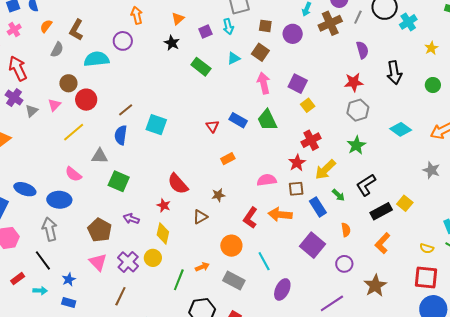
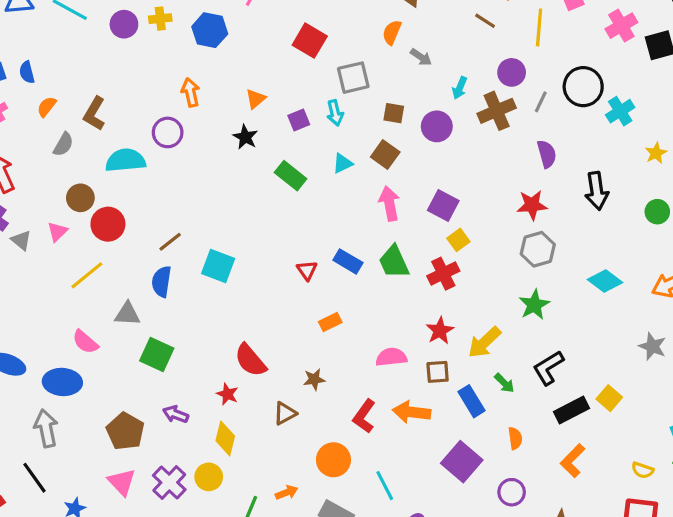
gray triangle: (32, 111) -> (21, 240), turned -40
red cross: (311, 140) -> (443, 274), moved

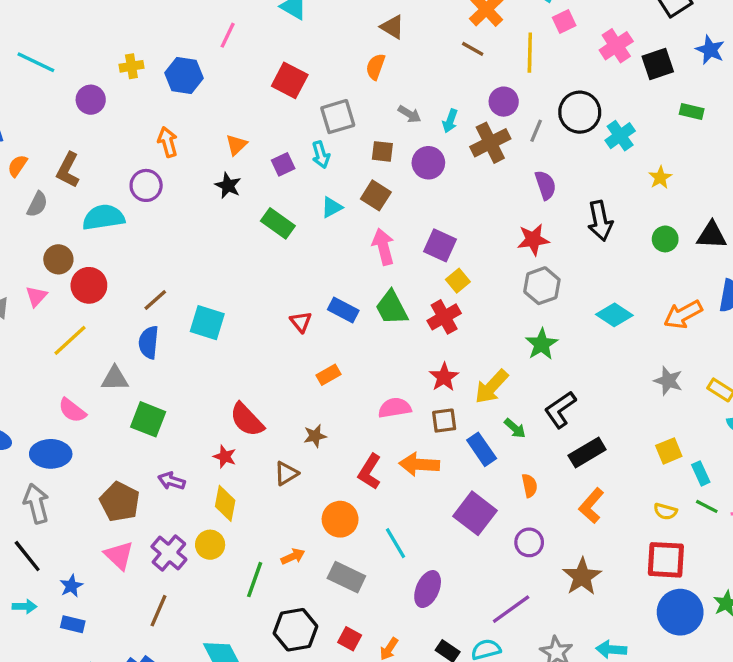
purple circle: (124, 24) -> (91, 100), moved
gray arrow: (421, 57) -> (409, 114), moved
yellow square: (609, 398) -> (669, 451), moved, turned 30

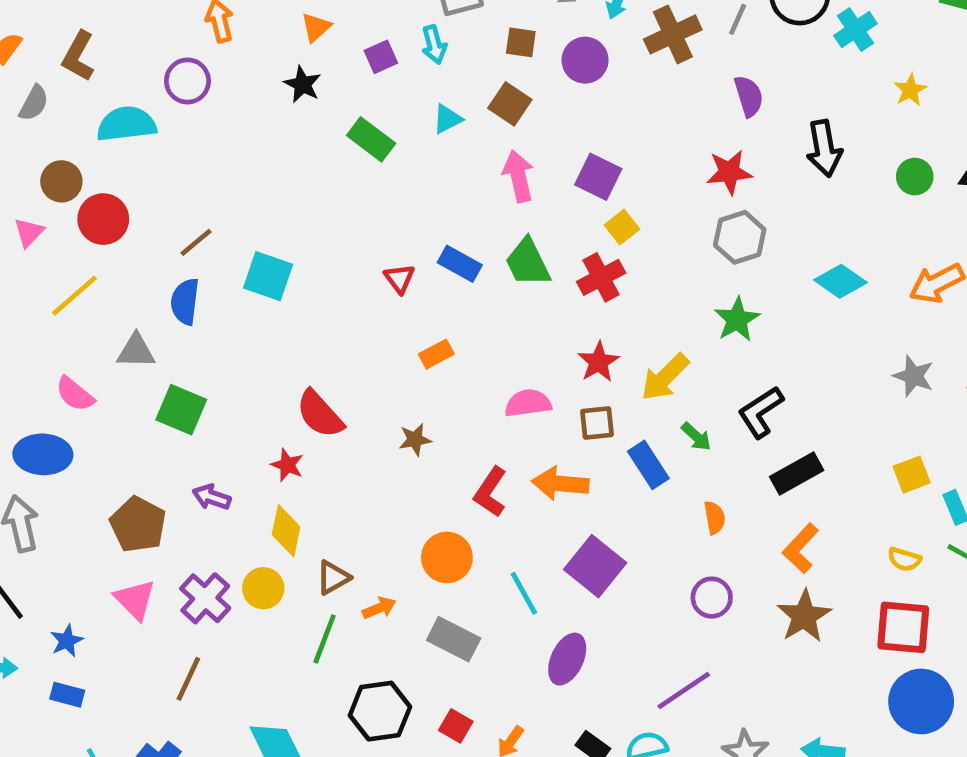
brown triangle: (286, 473) -> (333, 578), moved
purple square: (475, 513) -> (595, 566), moved
brown star: (582, 577) -> (804, 616), moved

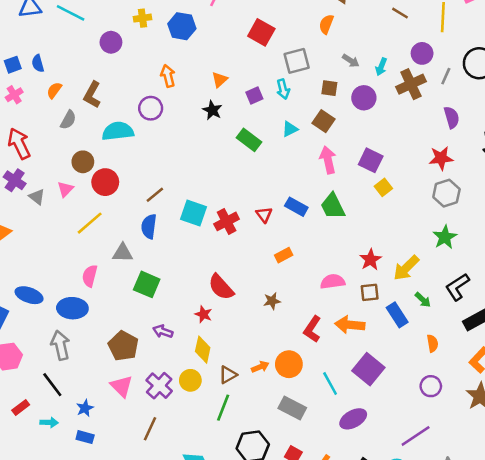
red cross: (601, 277) -> (227, 221), moved
pink semicircle: (75, 394) -> (90, 276), turned 65
orange arrow: (379, 608) -> (260, 367), moved
purple ellipse: (567, 659) -> (353, 419), turned 36

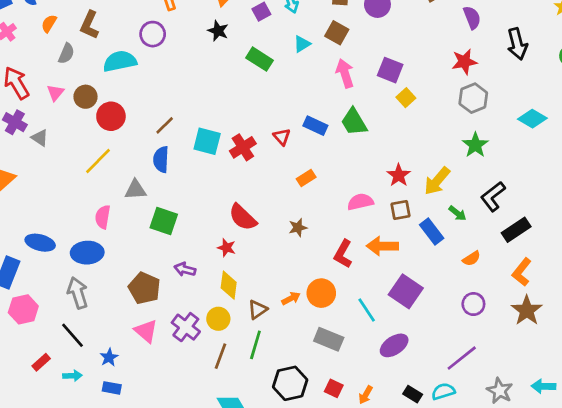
pink triangle: (65, 189) -> (55, 93), moved
orange semicircle: (432, 343) -> (471, 259), turned 72
brown line: (150, 429) -> (221, 356), moved

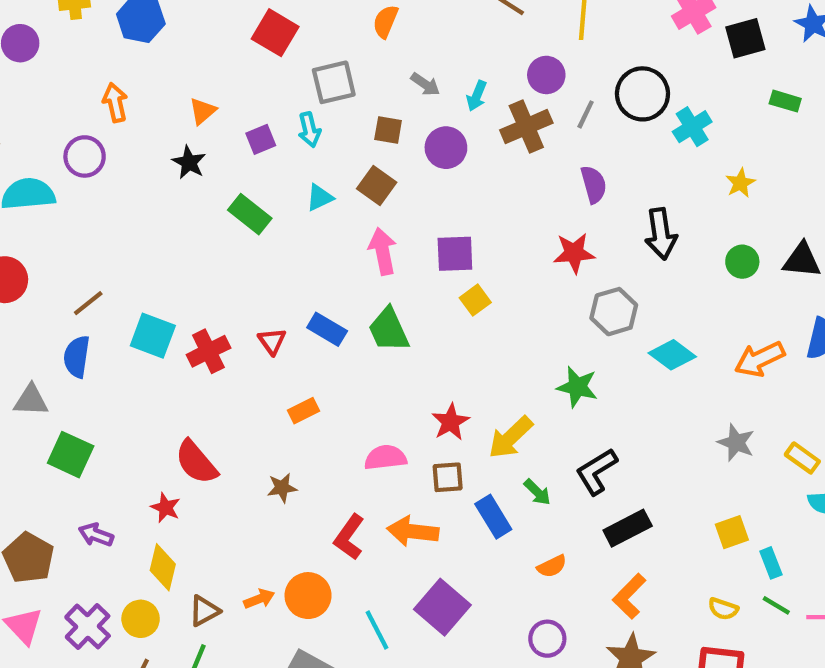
purple square: (390, 70) -> (455, 254), turned -30
gray hexagon: (473, 98) -> (614, 312), moved
green star: (475, 145) -> (577, 387), turned -30

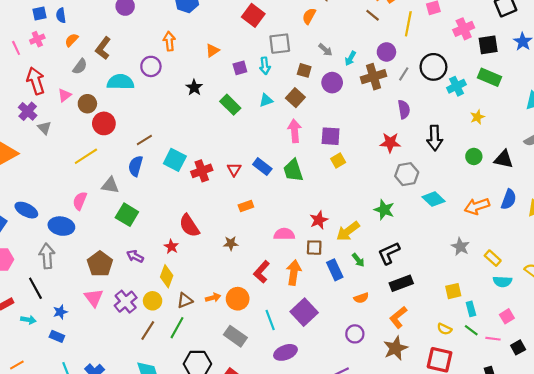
green rectangle: (785, 101) -> (489, 77), moved, size x1.5
black star: (189, 162) -> (194, 87), moved
orange arrow: (413, 531) -> (294, 273), turned 85

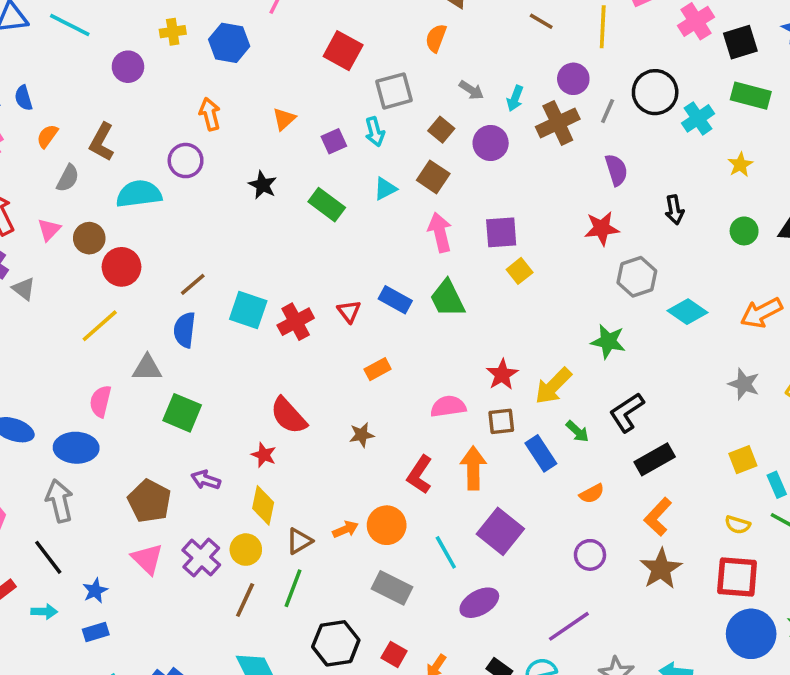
brown square: (304, 70) -> (441, 130), turned 32
black arrow: (435, 138) -> (674, 210), size x0.7
blue rectangle: (57, 336) -> (96, 632), turned -32

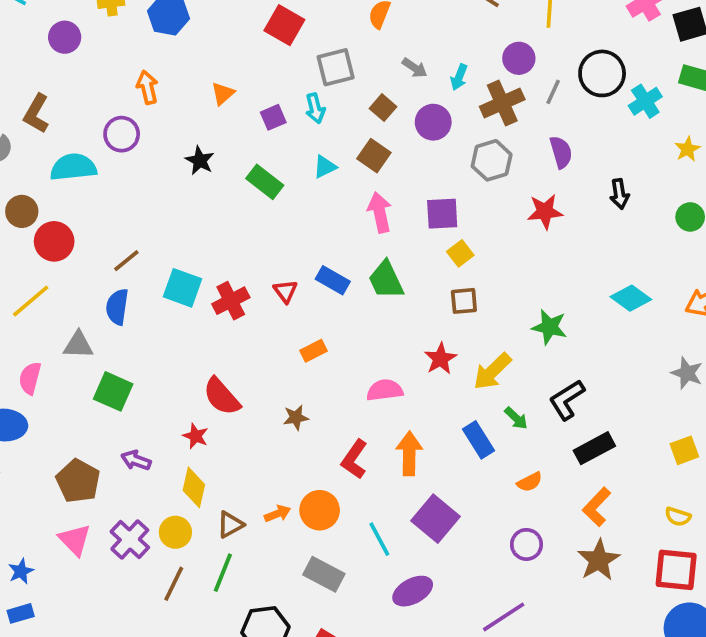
gray hexagon: (637, 277) -> (492, 160), moved
brown square: (501, 421) -> (464, 301), moved

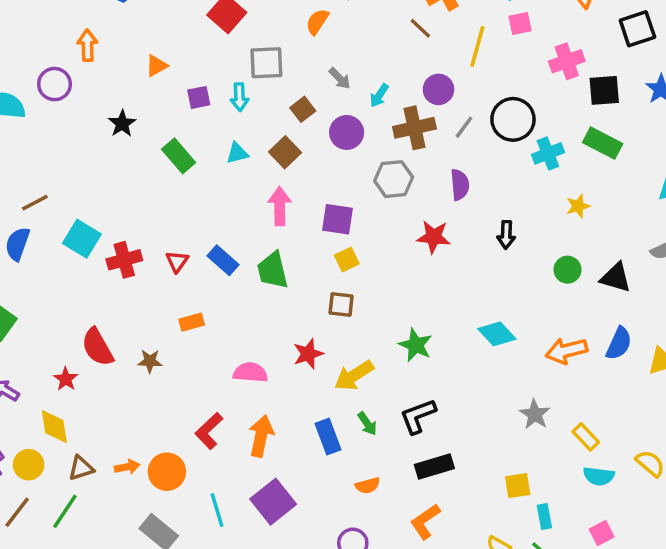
brown star: (296, 417) -> (150, 361), moved
yellow diamond: (194, 487) -> (54, 427), turned -33

